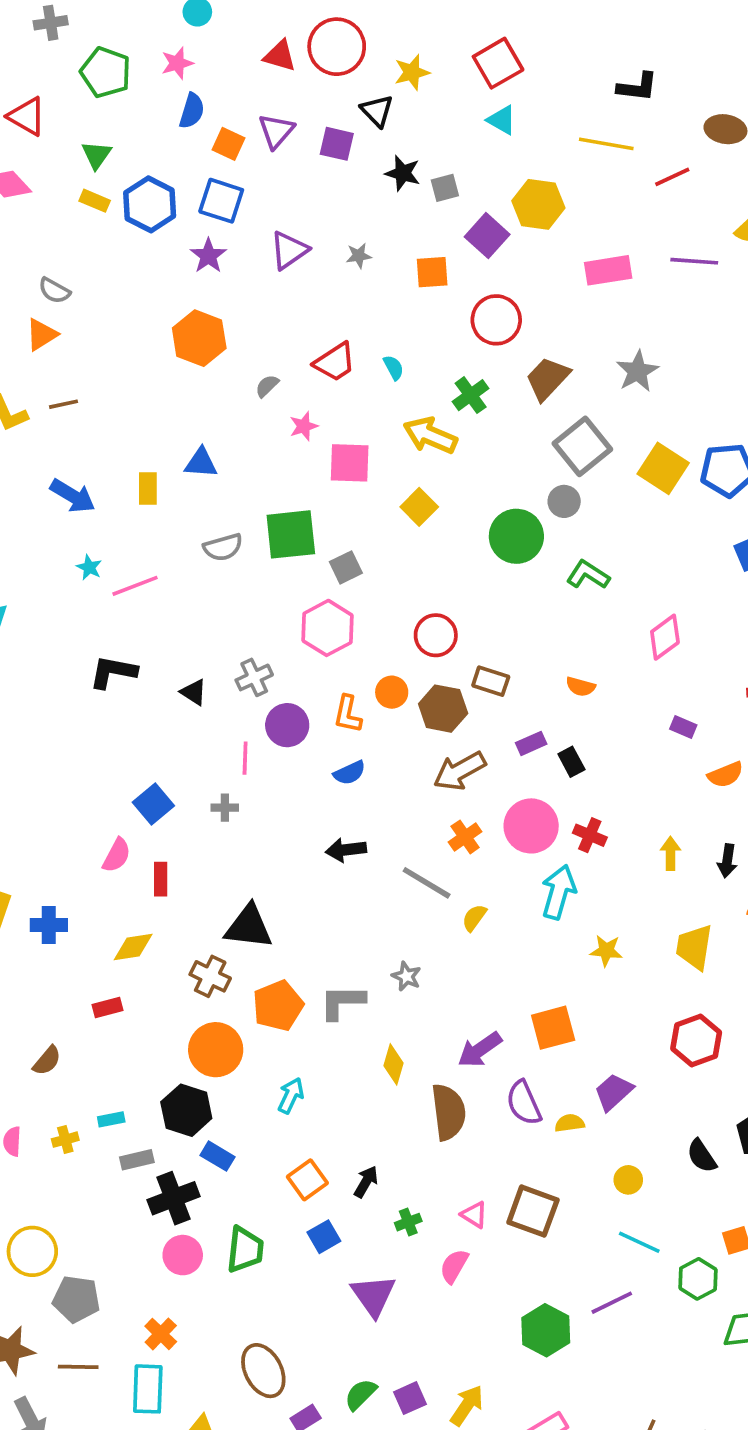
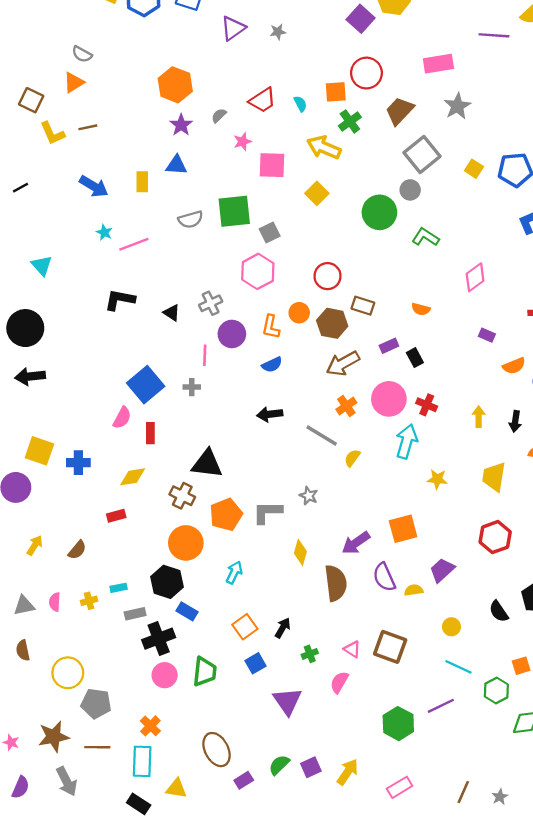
purple star: (208, 256) -> (181, 125), moved
pink rectangle: (608, 270) -> (438, 64), moved
orange square: (432, 272) -> (336, 92), moved
yellow square: (663, 468) -> (474, 169), size x0.6
blue square: (153, 804) -> (146, 385), size x1.4

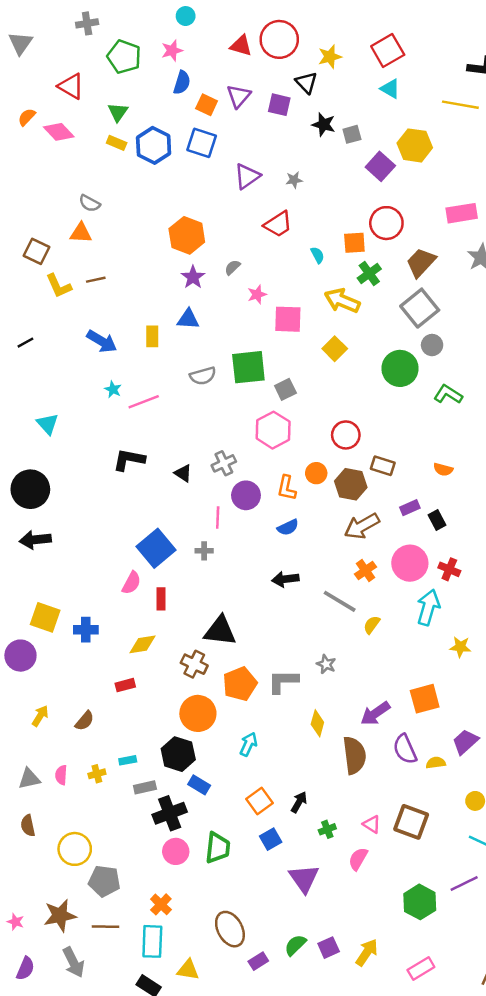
orange triangle: (74, 82) -> (81, 233), turned 35
red trapezoid: (263, 100) -> (278, 224), moved
gray square: (422, 155) -> (420, 308), moved

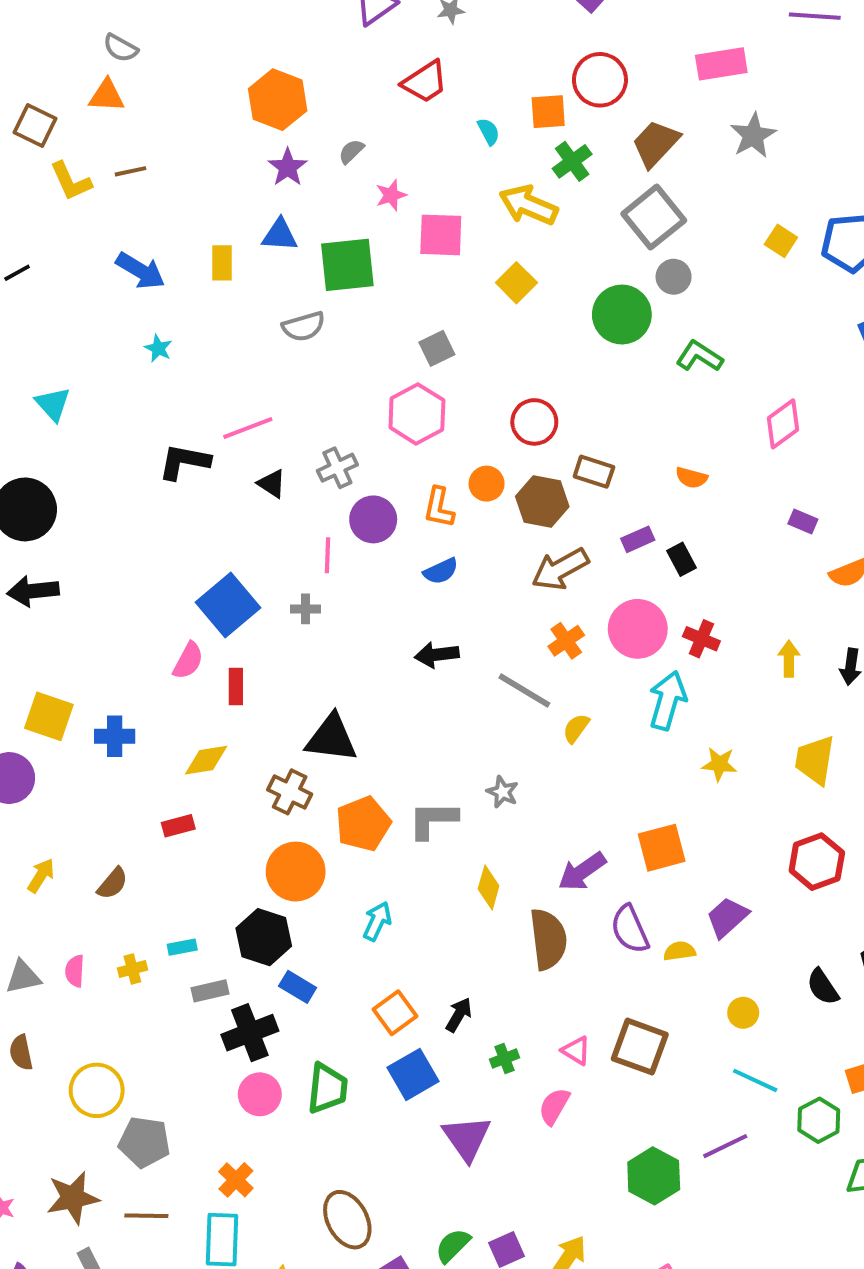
green square: (248, 367) -> (347, 265), moved
pink line: (144, 402) -> (248, 428), moved
blue square: (271, 839) -> (413, 1074), size x1.4

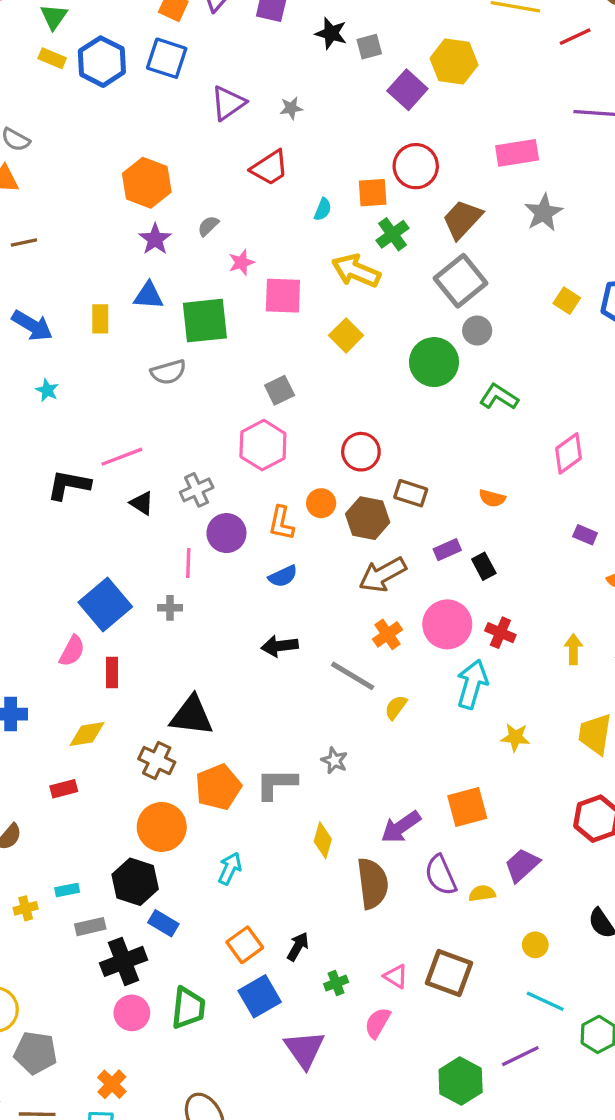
cyan semicircle: (489, 132) -> (323, 209), turned 50

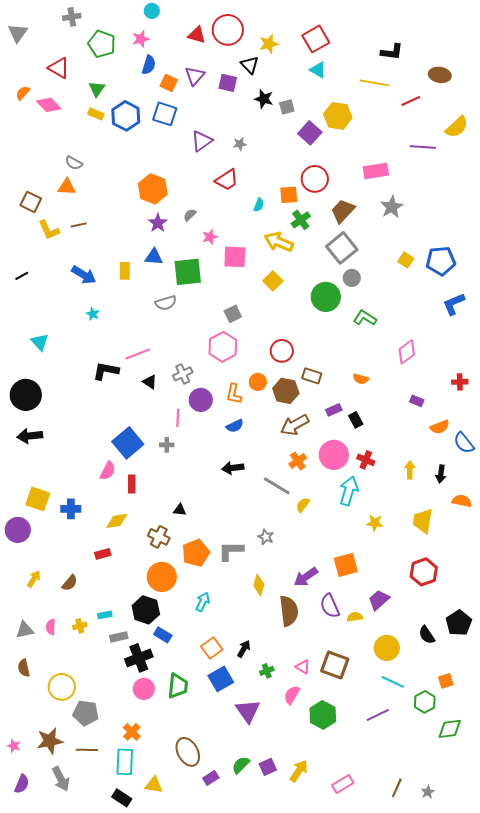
black triangle: (192, 716) -> (180, 510), size x0.5
yellow circle: (535, 945) -> (387, 648), size x1.6
green hexagon: (461, 1081) -> (323, 715), moved

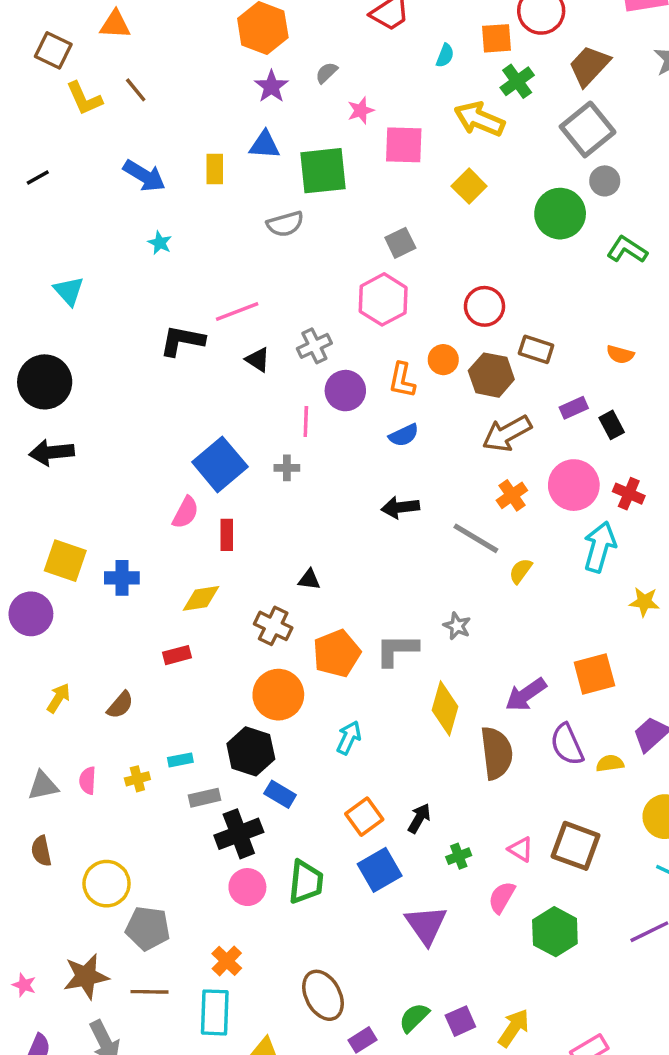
brown line: (79, 225) -> (136, 90), turned 63
yellow diamond: (259, 585) -> (445, 708), size x1.4

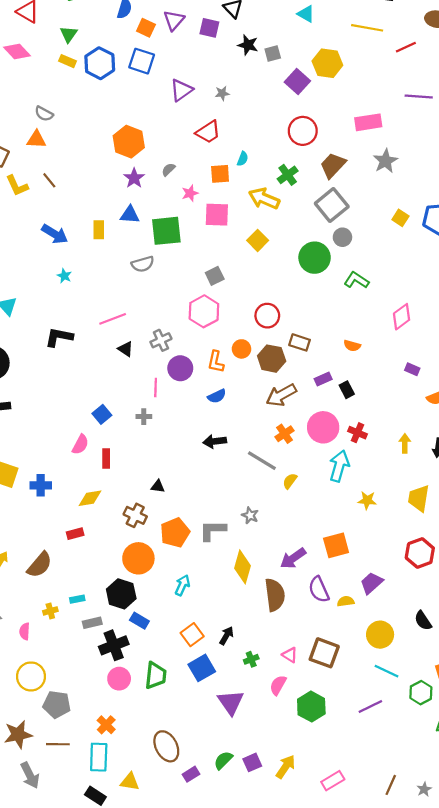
orange square: (497, 38) -> (220, 174), moved
black L-shape: (182, 341) -> (59, 337), moved
blue square: (220, 464) -> (102, 414), size x0.6
brown semicircle: (120, 705) -> (40, 565), size x1.5
pink semicircle: (88, 781) -> (25, 631), moved

